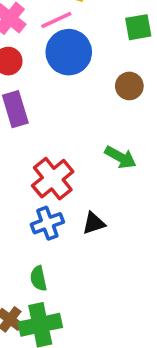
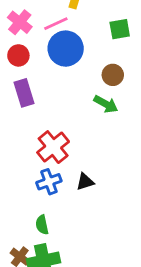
green arrow: (120, 157) -> (106, 104), moved

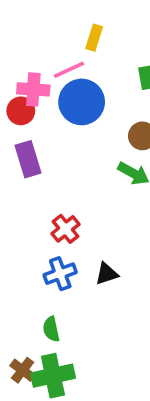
pink cross: (20, 22) -> (33, 89), moved, turned -35
red cross: (53, 147) -> (66, 229), size x0.7

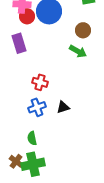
red circle: (21, 111) -> (27, 16), moved
red cross: (66, 229) -> (40, 82), turned -35

